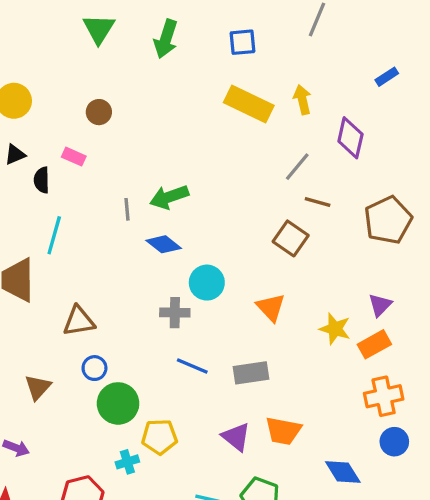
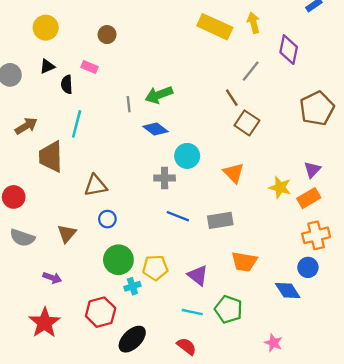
brown line: (318, 202) -> (232, 98), moved, turned 42
green circle: (118, 403) -> (118, 260), moved
purple triangle: (236, 437) -> (198, 275), moved
blue circle: (394, 442) -> (308, 267), moved

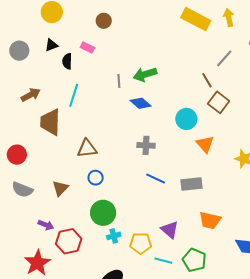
cyan circle: (187, 156) -> (186, 119), moved
yellow pentagon: (155, 268) -> (141, 243), moved
red hexagon: (101, 312) -> (69, 241), moved

